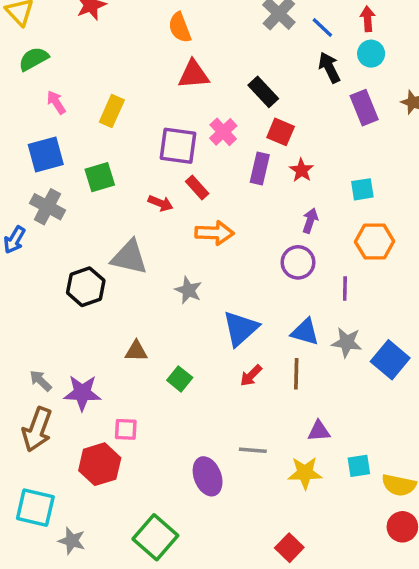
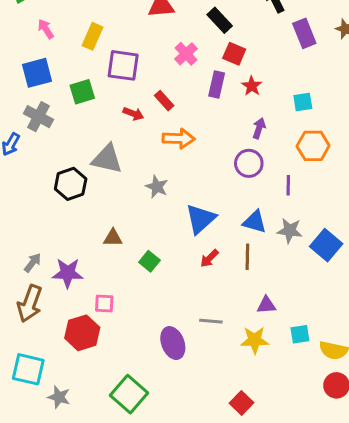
purple square: (178, 146) -> (123, 65), moved
gray arrow: (41, 381) -> (33, 263), turned 84

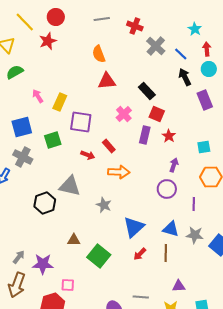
pink arrow: (46, 29) -> (38, 96), moved
green square: (149, 261) -> (99, 256), size x1.6

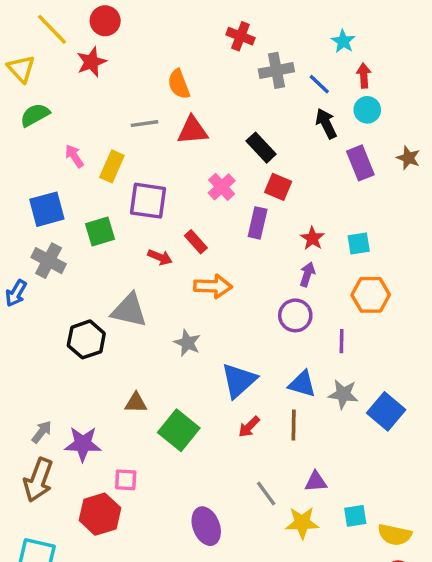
gray line: (102, 19) -> (145, 124), moved
gray cross: (156, 46) -> (276, 70), turned 36
red star: (169, 136) -> (312, 238), moved
gray line: (141, 297) -> (266, 494), moved, turned 49

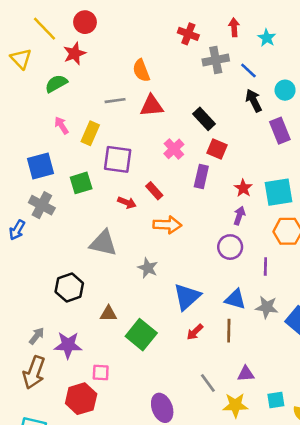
red arrow: (364, 76) -> (234, 27), moved
green semicircle: (35, 115) -> (56, 84), moved
cyan square: (359, 243) -> (279, 192), size x1.6
black hexagon: (86, 339) -> (69, 288), moved

